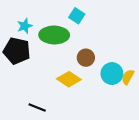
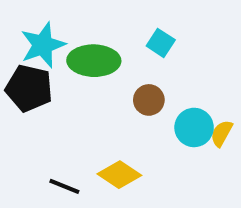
cyan square: (77, 16) -> (161, 43), moved
cyan star: (25, 26) -> (43, 45), size x1.6
yellow diamond: (69, 79) -> (119, 175), moved

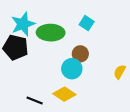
cyan circle: (194, 127) -> (72, 69), moved

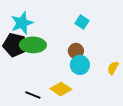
green ellipse: (51, 33) -> (33, 45), moved
cyan circle: (72, 69) -> (80, 65), moved

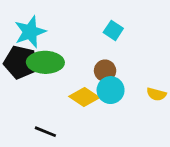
yellow semicircle: (113, 68) -> (156, 94), turned -104
yellow diamond: (61, 89) -> (84, 97), moved

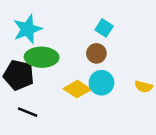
black pentagon: (20, 62) -> (19, 75), moved
brown circle: (105, 71) -> (96, 53), moved
black line: (45, 132) -> (28, 112), moved

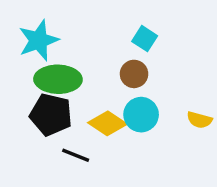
black pentagon: (19, 75) -> (51, 115), moved
black line: (28, 112) -> (76, 155), moved

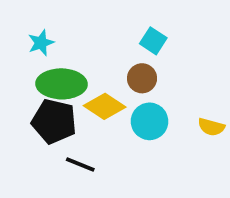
cyan star: (39, 40) -> (41, 43), size x0.6
yellow diamond: (107, 123) -> (105, 106), moved

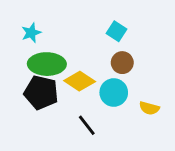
brown circle: (142, 78) -> (122, 63), moved
yellow semicircle: (211, 127) -> (149, 108), moved
black line: (80, 164) -> (87, 125), moved, turned 30

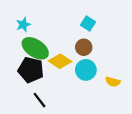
brown circle: (122, 63) -> (84, 47), moved
green ellipse: (47, 64) -> (35, 48), turned 32
black line: (87, 125) -> (39, 100), moved

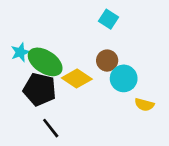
cyan square: (88, 23) -> (109, 19), moved
cyan star: (23, 25) -> (20, 52), moved
cyan circle: (86, 70) -> (124, 78), moved

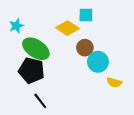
cyan square: (109, 19) -> (86, 15), turned -32
cyan star: (20, 52) -> (16, 26), moved
yellow diamond: (77, 78) -> (67, 28), moved

